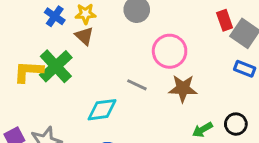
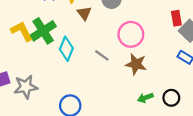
brown triangle: (84, 36) -> (84, 13), moved
yellow L-shape: (28, 71) -> (22, 31), turned 50
cyan diamond: (102, 110) -> (66, 49), moved, turned -70

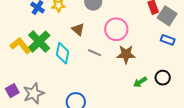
brown triangle: (84, 13) -> (78, 29), moved

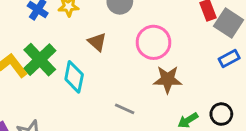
blue rectangle: (168, 40) -> (229, 58), turned -48
gray line: (95, 53) -> (125, 109), moved

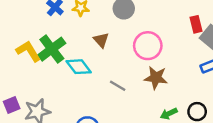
cyan diamond: (74, 77) -> (79, 67), turned -55
gray line: (125, 109) -> (118, 86), moved

